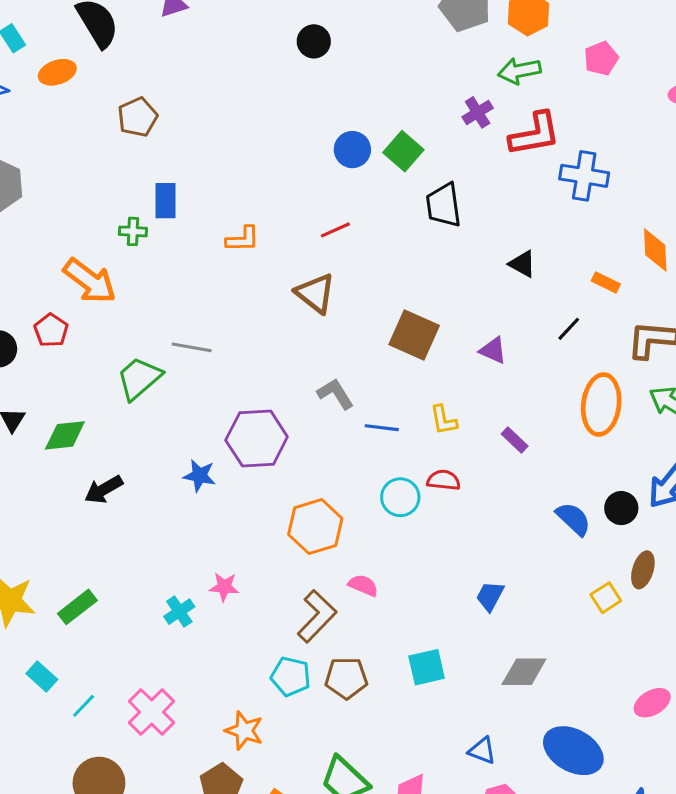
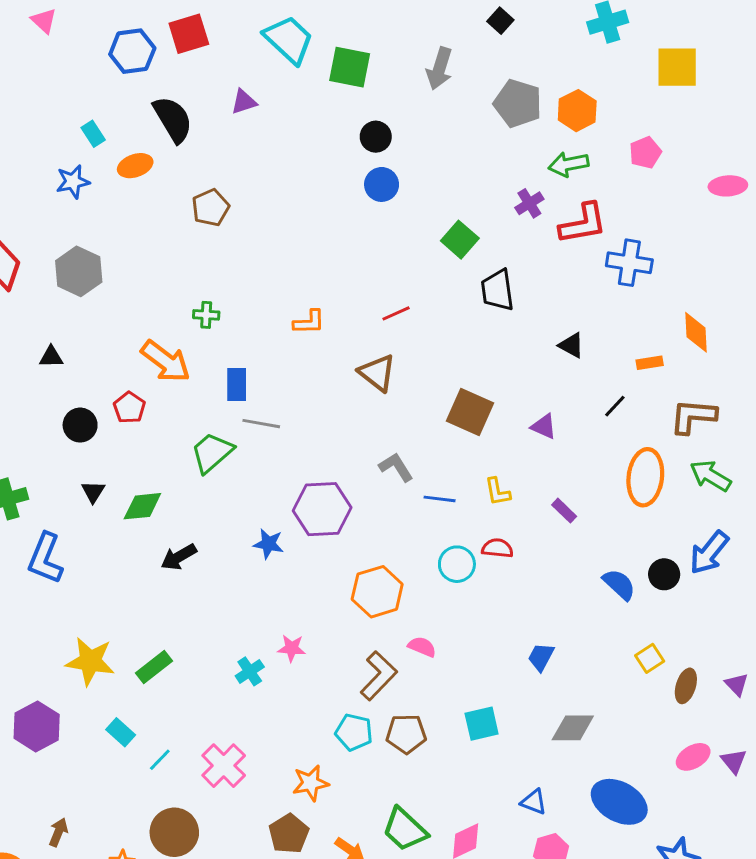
blue circle: (352, 150) -> (382, 184), moved
blue rectangle: (165, 201) -> (237, 384), moved
orange rectangle: (606, 282) -> (650, 363), turned -35
brown ellipse: (643, 570) -> (686, 686), moved
orange star: (244, 731) -> (311, 783), turned -30

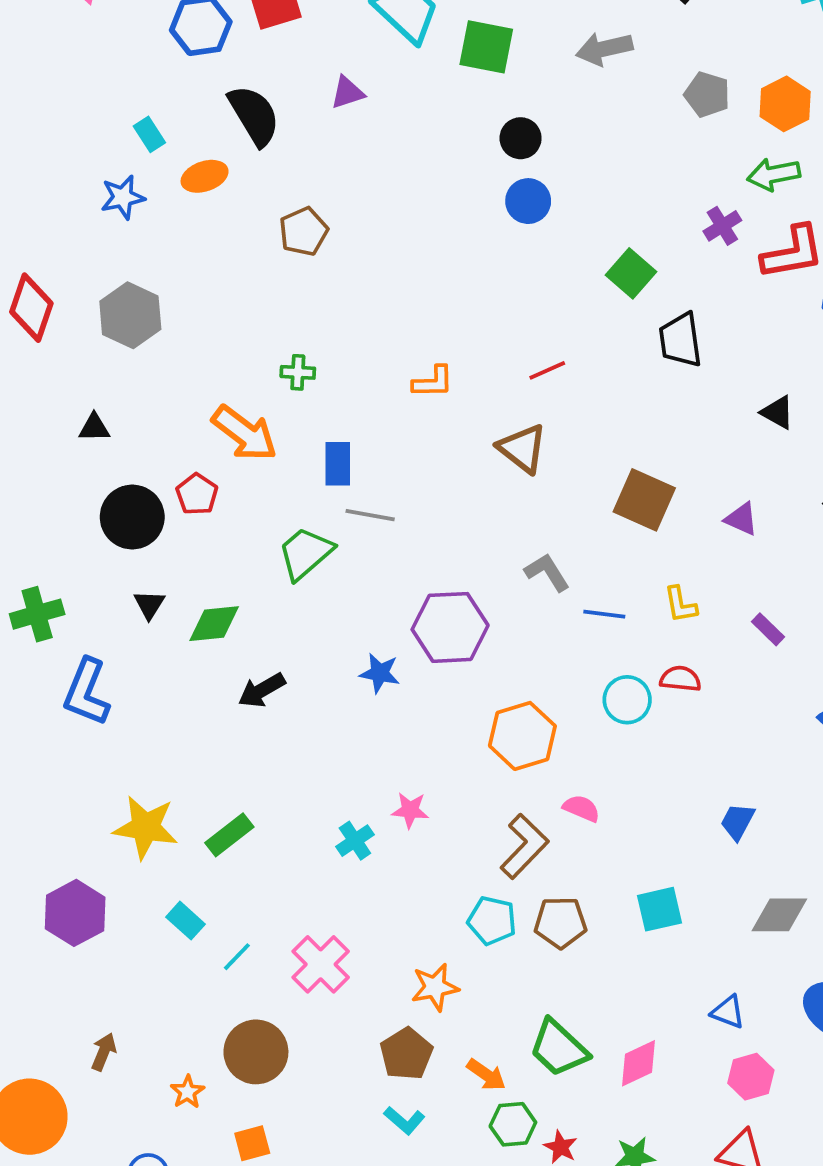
gray arrow: (440, 69) -> (604, 49), turned 60
gray pentagon: (518, 103) -> (707, 94), size x0.7
black circle: (80, 425) -> (132, 517), size x1.4

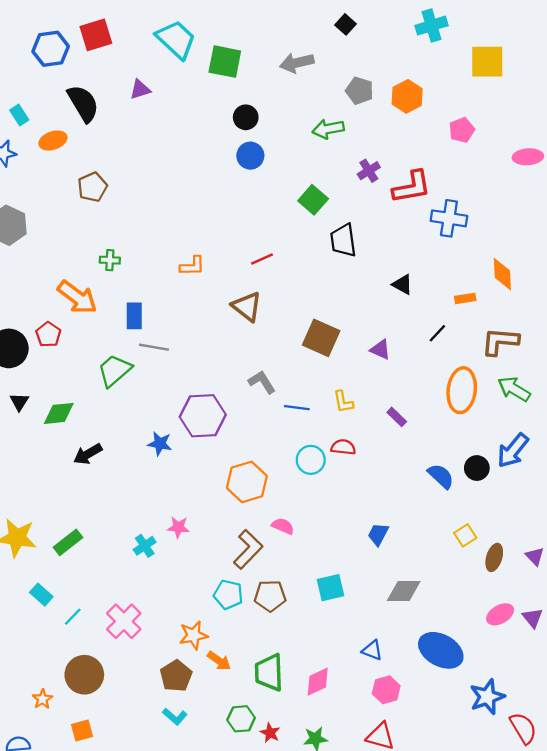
green arrow: (774, 174) -> (328, 129), moved
brown pentagon: (304, 231) -> (92, 187), moved
green trapezoid: (559, 1048) -> (269, 672), turned 45
orange arrow: (486, 1075) -> (219, 661), moved

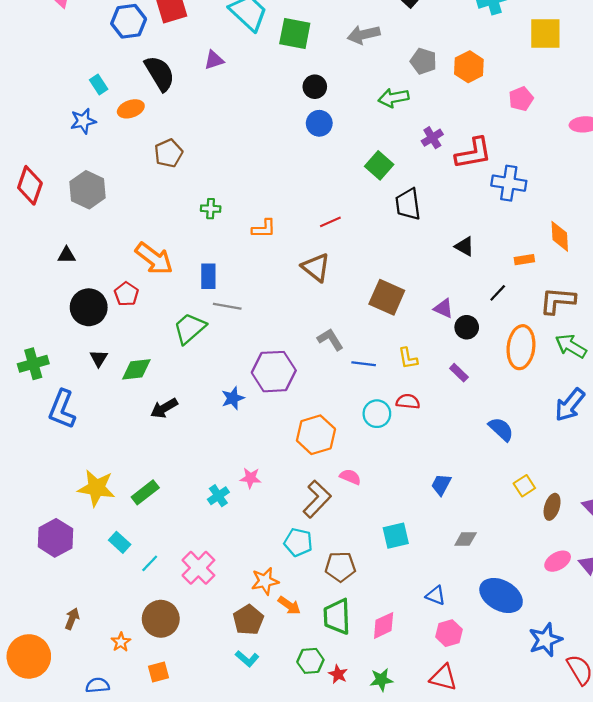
green cross: (110, 260) -> (211, 209), moved
blue star: (160, 444) -> (233, 398), turned -30
black circle: (477, 468) -> (467, 327), moved
gray diamond: (404, 591) -> (466, 539), size x0.7
brown pentagon: (270, 596) -> (340, 567), moved

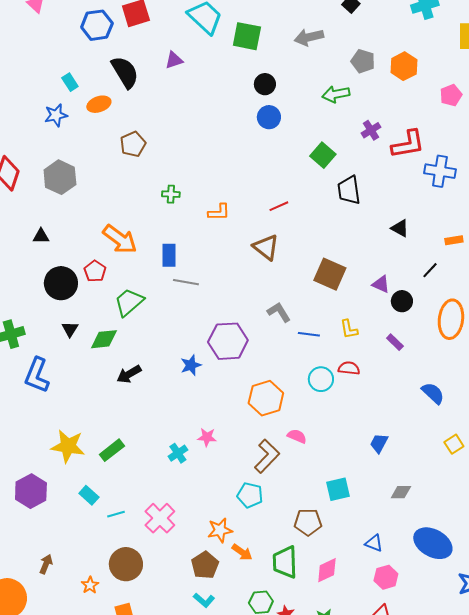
green trapezoid: (190, 328) -> (129, 302), moved
cyan line: (150, 563) -> (116, 514), turned 30
brown pentagon: (340, 567) -> (308, 522), moved

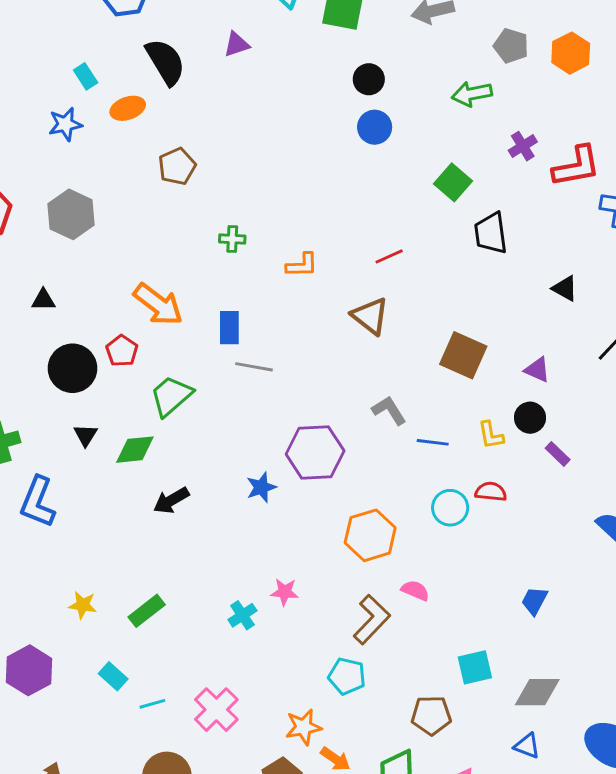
black circle: (402, 301) -> (530, 418), moved
yellow star: (68, 446) -> (83, 605), size x0.6
gray diamond: (401, 492) -> (537, 692), moved, size x1.5

